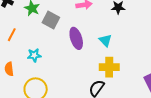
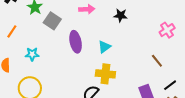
cyan triangle: (105, 40) -> (104, 47), turned 32

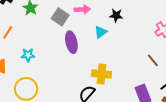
gray square: (52, 21) -> (60, 17), moved
cyan triangle: (104, 47) -> (101, 32), moved

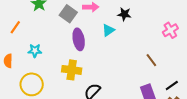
brown line: (153, 60) -> (151, 60), moved
yellow cross: (102, 74) -> (72, 70), moved

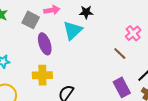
cyan triangle: (108, 30) -> (73, 30), size x1.5
pink cross: (170, 30) -> (133, 33), moved

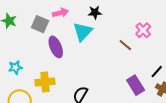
brown line: (120, 53) -> (125, 45), moved
yellow cross: (42, 75) -> (45, 82), moved

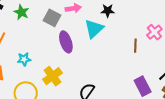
brown line: (125, 45) -> (135, 46), turned 48
yellow cross: (45, 82) -> (52, 76), turned -36

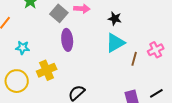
cyan triangle: (94, 29) -> (115, 43), moved

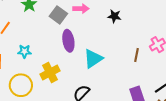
cyan triangle: (115, 43) -> (93, 59), moved

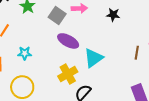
purple ellipse: (68, 41) -> (68, 41), turned -50
yellow cross: (50, 72) -> (68, 74), moved

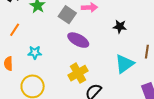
black star: (113, 15) -> (120, 27), moved
cyan triangle: (93, 58) -> (124, 64), moved

